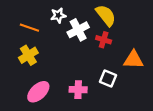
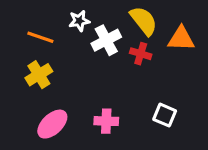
orange triangle: (133, 60) -> (181, 39), moved
white square: (108, 78) -> (165, 115), moved

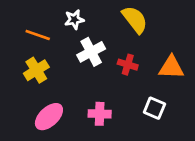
orange triangle: (181, 39) -> (171, 67), moved
white cross: (106, 40) -> (91, 52), moved
red cross: (141, 54) -> (128, 65), moved

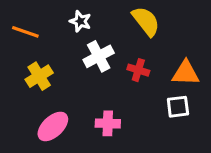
white star: (74, 20) -> (80, 21), turned 30
orange line: (38, 35) -> (25, 32), moved
white square: (154, 108) -> (178, 107), moved, turned -30

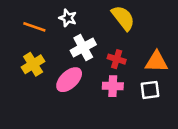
orange line: (25, 32) -> (34, 27), moved
pink cross: (108, 123) -> (113, 86), moved
pink ellipse: (53, 126) -> (69, 80), moved

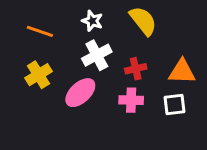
white star: (68, 18) -> (92, 21), moved
red cross: (117, 59) -> (136, 69), turned -30

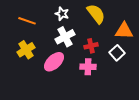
orange triangle: (182, 72) -> (124, 31), moved
white square: (175, 105) -> (117, 53), moved, turned -35

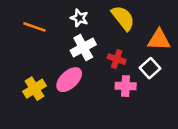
red cross: (91, 46) -> (117, 59), turned 32
yellow cross: (26, 50) -> (34, 89), moved
pink cross: (88, 67) -> (126, 86), moved

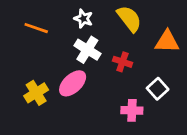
white cross: (83, 48) -> (87, 50), turned -30
white square: (150, 68) -> (158, 89), moved
pink cross: (126, 86) -> (132, 110), moved

